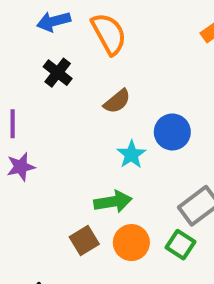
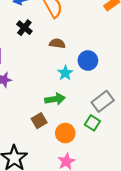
brown semicircle: (117, 101) -> (57, 43), turned -133
orange circle: (131, 243) -> (65, 133), moved

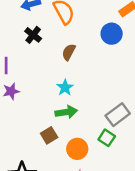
brown semicircle: (57, 43) -> (69, 52), turned -70
blue circle: (88, 60) -> (112, 34), moved
cyan star: (65, 73) -> (65, 88), moved

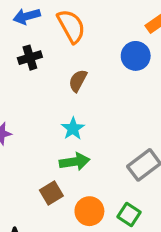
black cross: (33, 35) -> (30, 58), turned 35
green square: (107, 138) -> (129, 214), moved

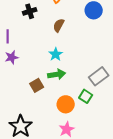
brown square: (51, 193) -> (37, 85), moved
green square: (129, 214) -> (86, 96), moved

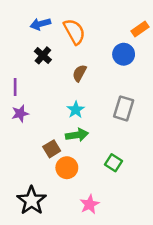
black cross: (30, 11) -> (43, 55), turned -32
gray rectangle: (99, 76) -> (124, 108), moved, turned -36
orange circle: (66, 104) -> (67, 168), moved

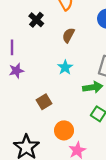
green arrow: (77, 135) -> (93, 87), moved
orange circle: (67, 168) -> (64, 130), moved

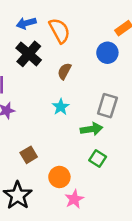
black cross: (36, 20) -> (29, 54), size x1.5
brown square: (44, 102) -> (29, 155), moved

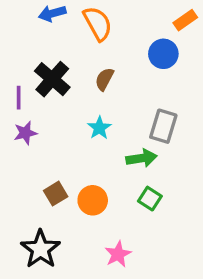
black cross: (29, 54) -> (52, 79), moved
orange circle: (59, 177) -> (93, 200), moved

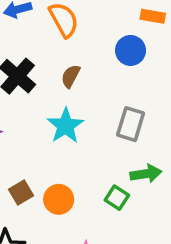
orange rectangle: (185, 20) -> (153, 16), turned 45
cyan star: (99, 128) -> (65, 126), size x1.5
green arrow: (141, 158) -> (146, 174), moved

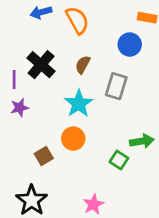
gray rectangle: (131, 124) -> (116, 86), moved
orange circle: (59, 199) -> (73, 139), moved

